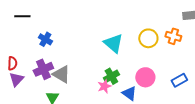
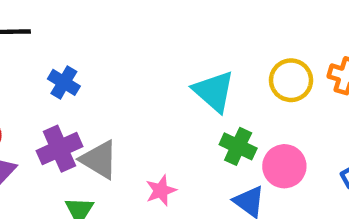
green cross: (111, 76) -> (238, 146), moved, turned -35
pink star: (104, 86) -> (161, 190), moved

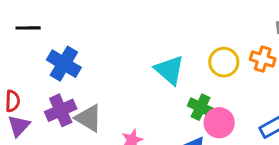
blue cross: (64, 82) -> (64, 64), size x1.5
green cross: (238, 146) -> (201, 107), moved

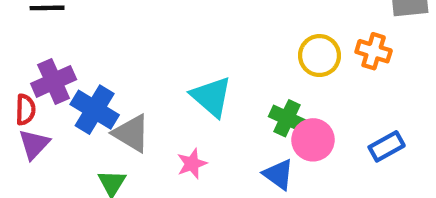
blue cross: (64, 64) -> (95, 110), moved
cyan triangle: (169, 70) -> (211, 97), moved
purple cross: (61, 110) -> (54, 81), moved

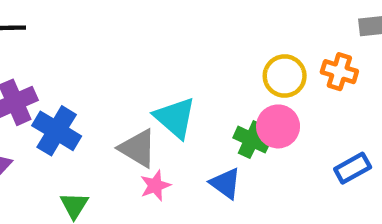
gray triangle: (131, 133) -> (138, 148), moved
pink circle: (313, 140) -> (278, 126), moved
blue triangle: (278, 174) -> (225, 183), moved

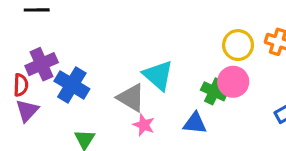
blue triangle: (225, 183) -> (195, 123), turned -30
pink star: (155, 186) -> (144, 125), turned -30

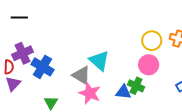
green cross: (214, 91) -> (136, 86), moved
pink star: (144, 125) -> (90, 93), size x1.5

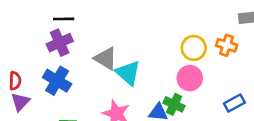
black line: (19, 18) -> (64, 19), moved
purple cross: (23, 53) -> (60, 43), moved
gray triangle: (81, 75) -> (106, 58), moved

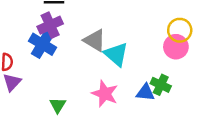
pink circle: (190, 78) -> (176, 47), moved
blue cross: (57, 81) -> (43, 44), moved

